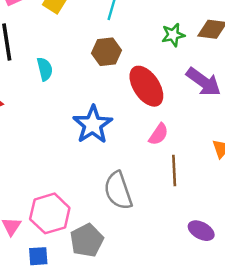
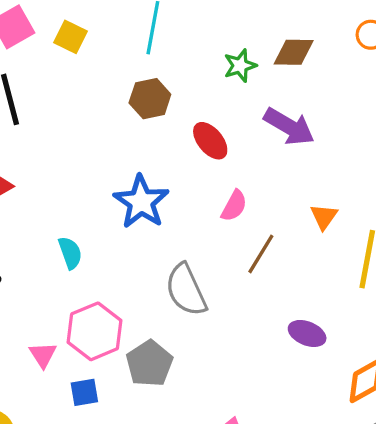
cyan semicircle: (45, 69) -> (70, 253), moved
red ellipse: (146, 86) -> (210, 141), size x0.7
brown line: (174, 171) -> (261, 254), turned 40

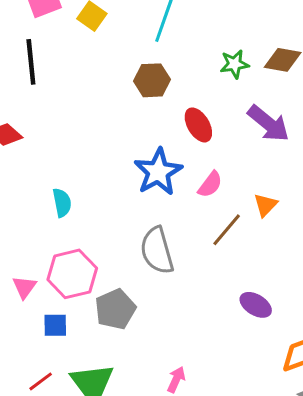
blue star: (141, 202) -> (158, 172), moved
orange triangle: (324, 217) -> (266, 205), moved

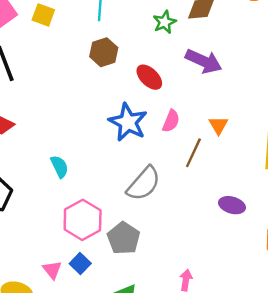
gray semicircle: (157, 251) -> (144, 184), turned -108
pink triangle: (24, 287) -> (52, 270), moved
blue square: (55, 325) -> (80, 263), turned -30

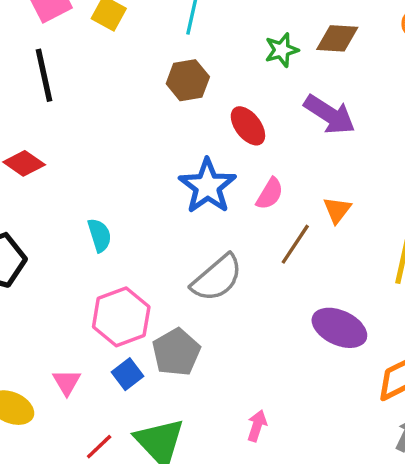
purple ellipse: (232, 205) -> (339, 328), size x1.4
blue square: (80, 263) -> (128, 374), moved

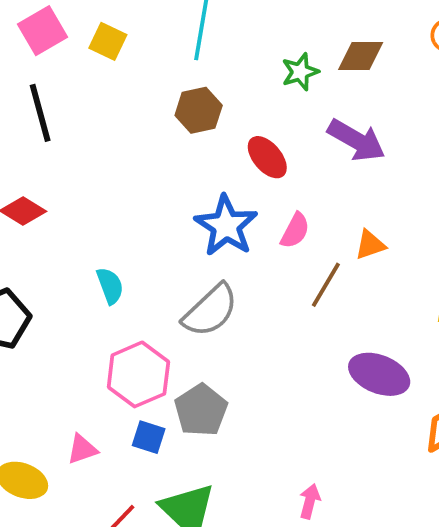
orange triangle: (337, 210) -> (370, 245), turned 36
gray semicircle: (217, 278) -> (210, 310), moved
blue square: (128, 374) -> (149, 437), turned -32
pink triangle: (67, 382) -> (82, 449), turned 44
pink arrow: (257, 426) -> (310, 501), moved

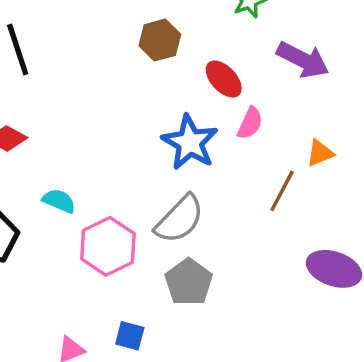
pink semicircle: (295, 231) -> (250, 123), moved
cyan semicircle: (110, 286) -> (59, 201), moved, turned -44
pink hexagon: (138, 374) -> (108, 246), moved
gray pentagon: (201, 410) -> (189, 282), moved

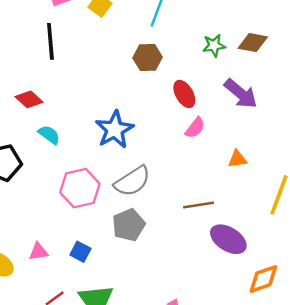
blue star: (190, 142) -> (115, 130), moved
brown line: (282, 191) -> (198, 205), moved, turned 40
cyan semicircle: (59, 201) -> (49, 135), moved

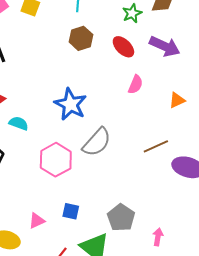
red ellipse: (184, 94) -> (123, 47), moved
gray pentagon: (129, 225) -> (121, 218), moved

